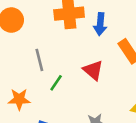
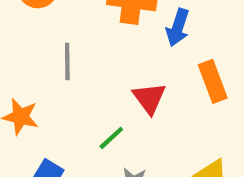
green line: (56, 83) -> (111, 138), moved

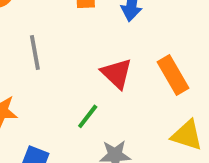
orange rectangle: (213, 81) -> (173, 75), moved

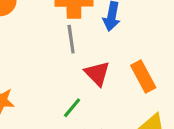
gray line: (35, 52) -> (71, 39), moved

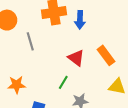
gray line: (71, 39) -> (30, 41), moved

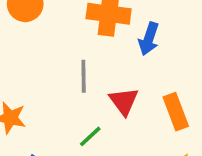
gray line: (30, 41) -> (84, 76), moved

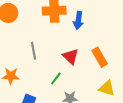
gray line: (84, 76) -> (34, 51), moved

